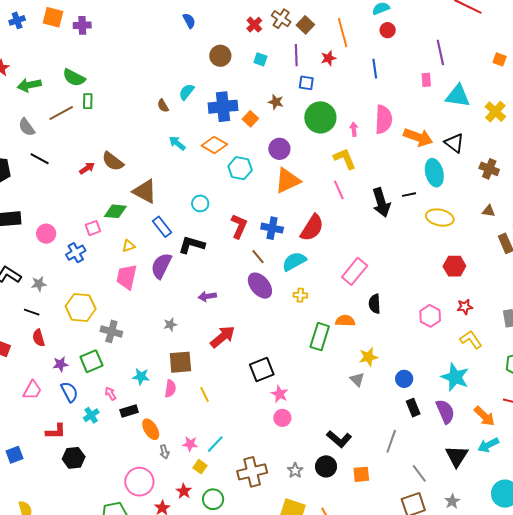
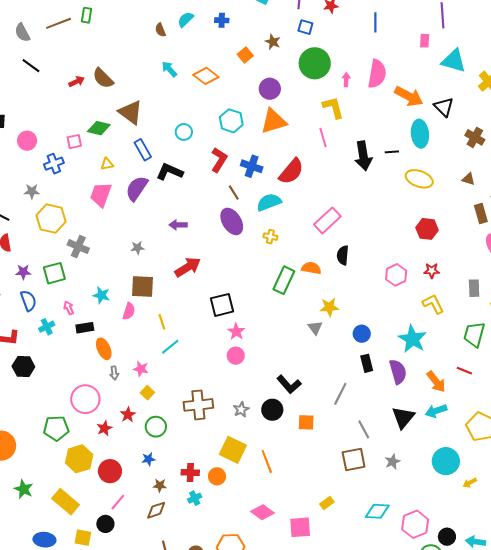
blue cross: (223, 107) -> (222, 20), moved, size x0.5
cyan hexagon: (240, 168) -> (231, 121), moved
gray star: (39, 284) -> (32, 191), moved
cyan line: (215, 444) -> (170, 347), moved

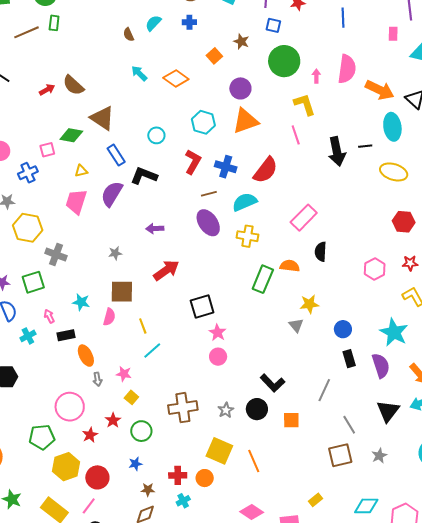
brown line: (234, 193) -> (209, 194), turned -70
yellow cross: (270, 237) -> (247, 236), size x1.5
pink line: (118, 502) -> (89, 506), moved

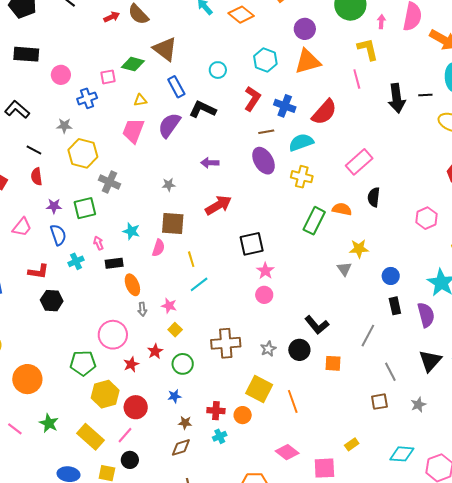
brown square: (340, 455) -> (379, 402), size x0.7

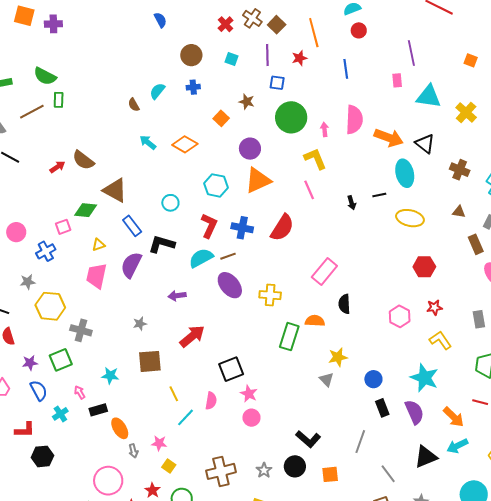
black arrow: (397, 98) -> (352, 203), size x0.5
cyan semicircle: (301, 142) -> (201, 258), moved
pink semicircle: (158, 248) -> (211, 401), moved
black triangle: (430, 361) -> (426, 457), turned 35

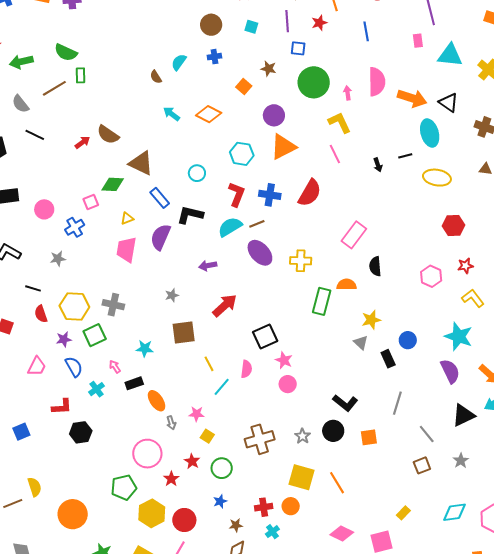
yellow hexagon: (50, 306) -> (74, 306), moved
black rectangle: (382, 408) -> (388, 359), moved

